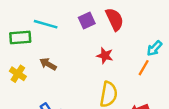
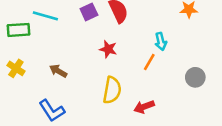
cyan arrow: (154, 48) -> (161, 41), turned -56
brown arrow: (48, 64) -> (58, 71), moved

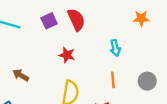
orange line: (149, 62) -> (113, 80), moved, turned -35

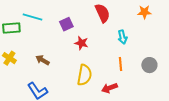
red semicircle: (76, 20) -> (102, 13), moved
purple square: (49, 21) -> (66, 24), moved

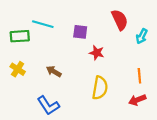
purple square: (66, 24) -> (80, 32), turned 32
cyan arrow: (122, 37) -> (142, 36), moved, turned 40
red arrow: (109, 88) -> (137, 100), moved

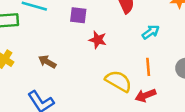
cyan arrow: (142, 36) -> (151, 32), moved, turned -152
yellow semicircle: (100, 88) -> (118, 81), moved, turned -70

